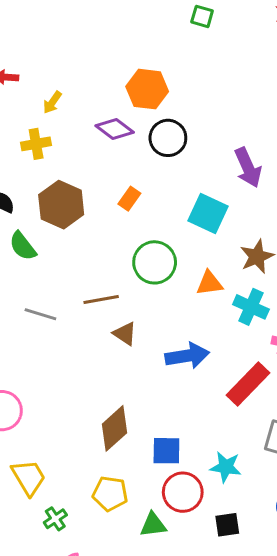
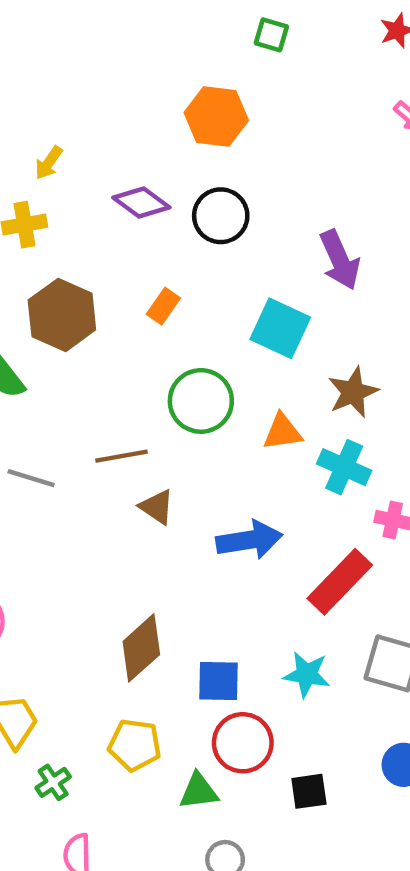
orange hexagon: (147, 89) -> (216, 117), moved
cyan star: (226, 467) -> (307, 674), moved

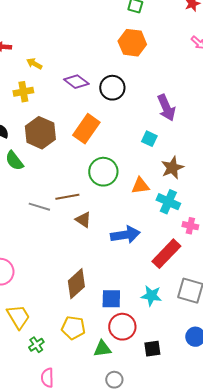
orange hexagon: (216, 117) -> (132, 43), moved
yellow arrow: (49, 163) -> (34, 64), turned 84
orange rectangle: (163, 306) -> (86, 129), size x1.8
cyan square: (280, 328) -> (149, 139), moved, size x0.6
gray line: (31, 478) -> (39, 207), moved

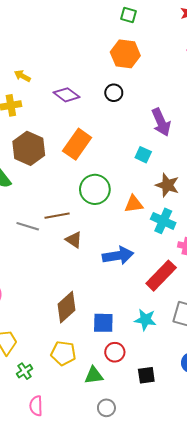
black circle: (112, 88) -> (114, 93), moved, size x0.7
brown star: (172, 168) -> (167, 185), turned -30
red circle: (122, 327) -> (115, 352), size x0.7

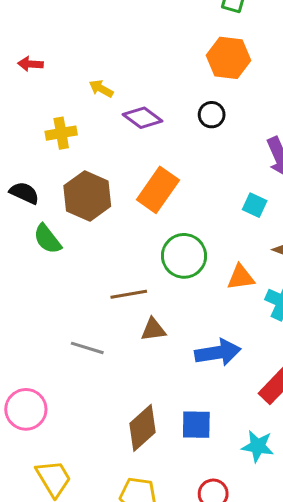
yellow arrow: (22, 76) -> (101, 89), moved
gray line: (28, 226) -> (87, 348), moved
brown triangle: (74, 240) -> (153, 330), turned -42
blue square: (103, 323) -> (196, 425), moved

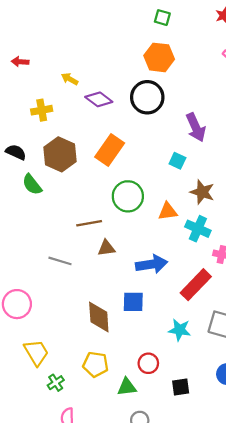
black circle: (212, 115) -> (147, 97), size x1.8
blue square: (196, 425) -> (133, 302), moved
brown diamond: (143, 428) -> (99, 317), turned -52

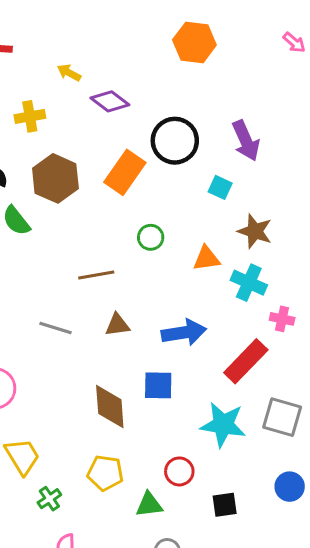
black circle: (147, 97) -> (175, 141), moved
green circle: (128, 196) -> (151, 237), size x0.6
brown triangle: (106, 248) -> (117, 325), moved
cyan star: (180, 330) -> (223, 425), size x1.4

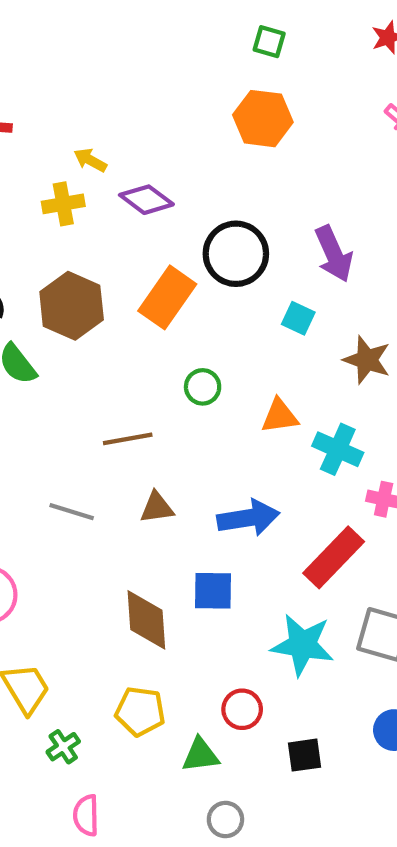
yellow cross: (30, 116) -> (63, 204), moved
brown star: (255, 231) -> (367, 360), moved

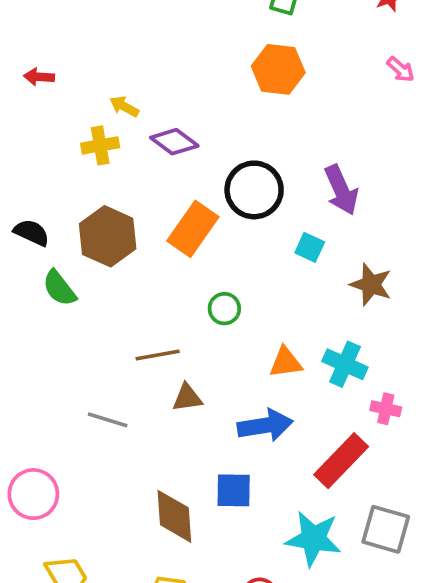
orange triangle: (280, 416) -> (286, 362), moved
brown triangle: (157, 508) -> (187, 398), moved

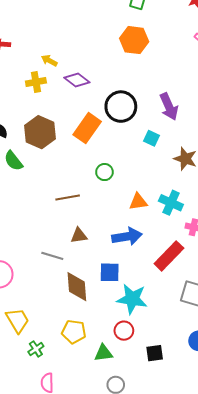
brown triangle: (187, 398) -> (79, 235), moved
gray line: (108, 420) -> (52, 256), moved
cyan star: (313, 539) -> (132, 299), moved

